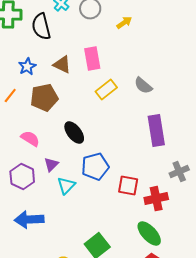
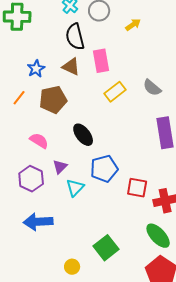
black semicircle: (41, 27) -> (75, 37), moved

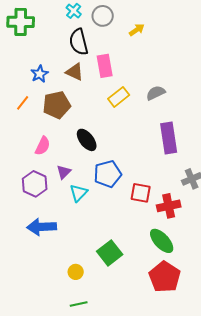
gray semicircle: (152, 88) -> (156, 93), turned 114
pink semicircle: (39, 141) -> (43, 146), turned 84

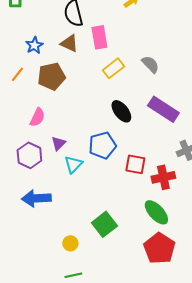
gray semicircle: (156, 93) -> (150, 64), turned 72
purple rectangle: (169, 138) -> (163, 109), turned -48
black ellipse: (87, 140) -> (121, 111), moved

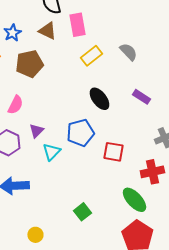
purple rectangle: (163, 109) -> (141, 97), size x0.6
red cross: (163, 177) -> (152, 172), moved
green square: (104, 224) -> (82, 212), size x0.7
yellow circle: (70, 243) -> (35, 235), moved

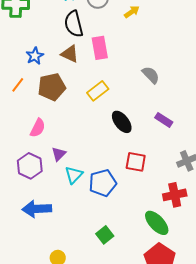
yellow rectangle: (91, 56) -> (98, 91), moved
blue pentagon: (80, 133) -> (103, 183), moved
red square: (113, 152) -> (136, 162), moved

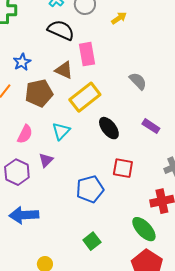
black semicircle: (74, 24) -> (61, 30), turned 128
brown triangle: (70, 54) -> (64, 70), moved
yellow rectangle: (98, 91) -> (85, 97), size x1.4
cyan triangle: (74, 175) -> (61, 131), moved

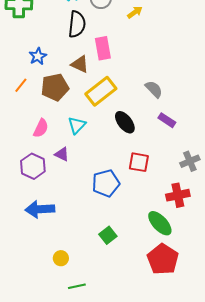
black semicircle: (61, 30) -> (77, 24), turned 72
gray semicircle: (138, 81) -> (154, 89), moved
purple triangle: (46, 160) -> (62, 154), turned -49

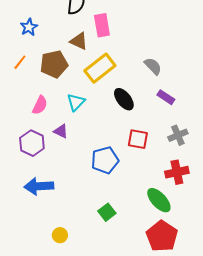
blue star: (38, 56) -> (29, 27), moved
gray cross: (190, 161) -> (178, 135), moved

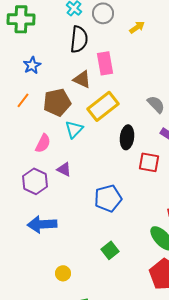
black ellipse: (124, 99) -> (127, 137), turned 45
cyan triangle: (76, 102) -> (74, 129), moved
red square: (138, 139) -> (149, 162), moved

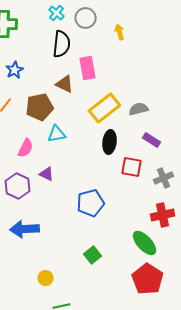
yellow arrow: (137, 27) -> (120, 32), turned -70
gray semicircle: (156, 104) -> (139, 109), turned -60
yellow rectangle: (103, 106) -> (105, 108), moved
cyan triangle: (74, 129) -> (57, 134), turned 36

